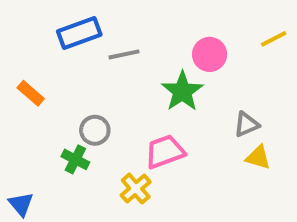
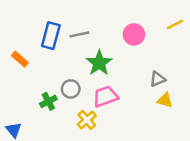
blue rectangle: (79, 33) -> (51, 36), moved, turned -55
green star: (182, 91) -> (99, 63), moved
gray circle: (95, 130) -> (71, 89), moved
green cross: (75, 159) -> (48, 101), turned 35

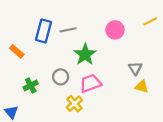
gray triangle: (157, 79) -> (135, 68), turned -40
green cross: (48, 101) -> (31, 85), moved

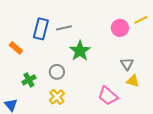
pink circle: (115, 30) -> (120, 28), moved
pink trapezoid: (90, 83) -> (108, 96), moved, turned -120
yellow cross: (74, 104) -> (57, 97), moved

